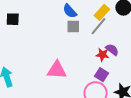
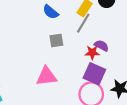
gray square: (73, 26) -> (56, 41), moved
purple square: (101, 75) -> (94, 74), size x1.5

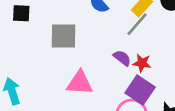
gray square: (56, 41) -> (63, 36), moved, size x1.5
purple semicircle: (101, 46) -> (122, 58), moved

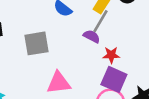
purple semicircle: (122, 58) -> (92, 36), moved

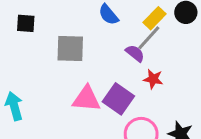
purple square: (114, 79) -> (118, 99), moved

